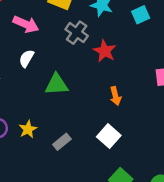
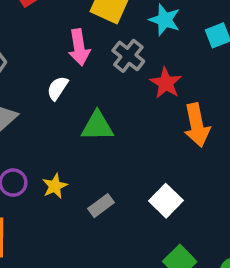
pink arrow: (26, 24) -> (79, 47), moved, turned 55
orange arrow: (115, 96) -> (197, 125), moved, size x1.6

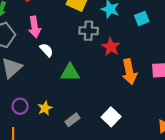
pink arrow: (79, 47) -> (35, 27), moved
gray cross: (128, 56) -> (89, 31), turned -36
white semicircle: (57, 88) -> (46, 50), turned 104

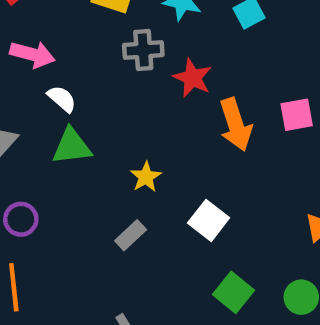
pink arrow: (35, 27) -> (32, 54), turned -60
green triangle: (70, 73) -> (72, 146), moved
yellow star: (45, 108) -> (146, 177), moved

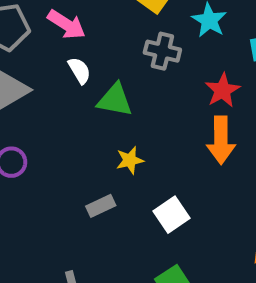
red star: (192, 78) -> (223, 90), moved
green triangle: (72, 146) -> (115, 100), moved

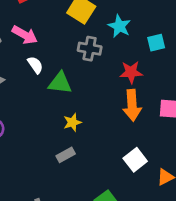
red star: (223, 90) -> (131, 72), turned 30
gray rectangle: (101, 206) -> (66, 155), moved
white square: (171, 215) -> (135, 160), moved

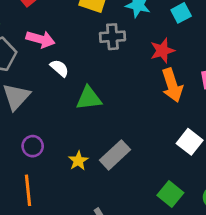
green triangle: (60, 83) -> (89, 98), moved
yellow star: (72, 122) -> (78, 161), moved
gray rectangle: (66, 155) -> (115, 155), size x1.5

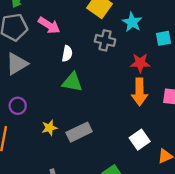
white semicircle: (59, 68) -> (67, 54), moved, turned 42

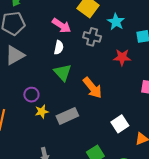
pink arrow: (49, 25) -> (62, 26), moved
green triangle: (72, 82) -> (63, 72), turned 36
orange arrow: (140, 92) -> (92, 88), moved, turned -40
purple circle: (18, 106) -> (31, 95), moved

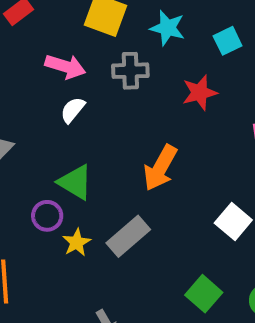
white semicircle: (59, 47) -> (73, 110), turned -136
green triangle: (63, 72) -> (75, 182), moved
orange arrow: (92, 88) -> (160, 168), turned 85

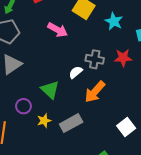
gray cross: (130, 71) -> (95, 59), moved
white semicircle: (73, 110) -> (76, 72), moved
purple circle: (47, 216) -> (23, 106), moved

